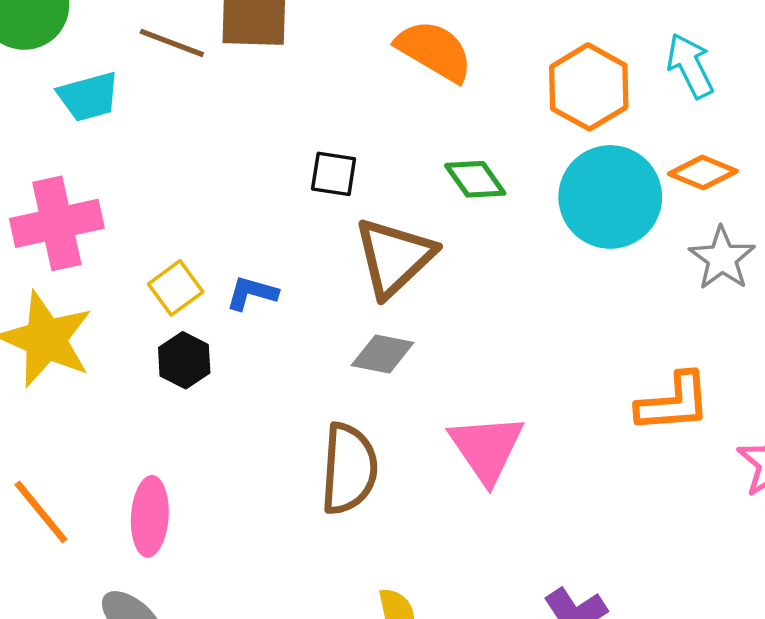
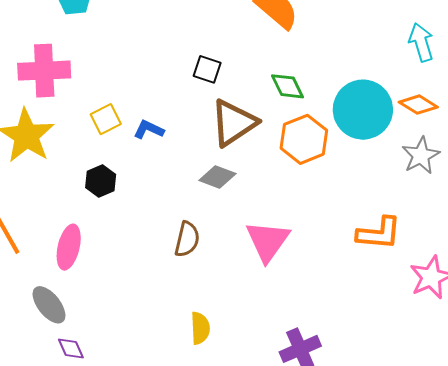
orange hexagon: (589, 87) -> (304, 139), moved
black hexagon: (184, 360) -> (101, 181), moved
brown semicircle: (349, 469) -> (187, 239), size x0.7

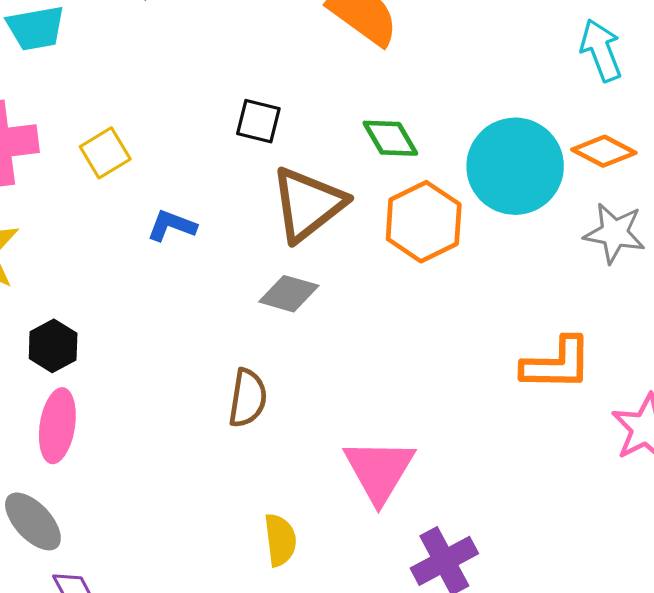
yellow square: (106, 119) -> (105, 153), moved
gray star: (421, 156) -> (614, 233), turned -30
black hexagon: (101, 181) -> (53, 346), moved
pink triangle: (268, 241) -> (379, 470), moved

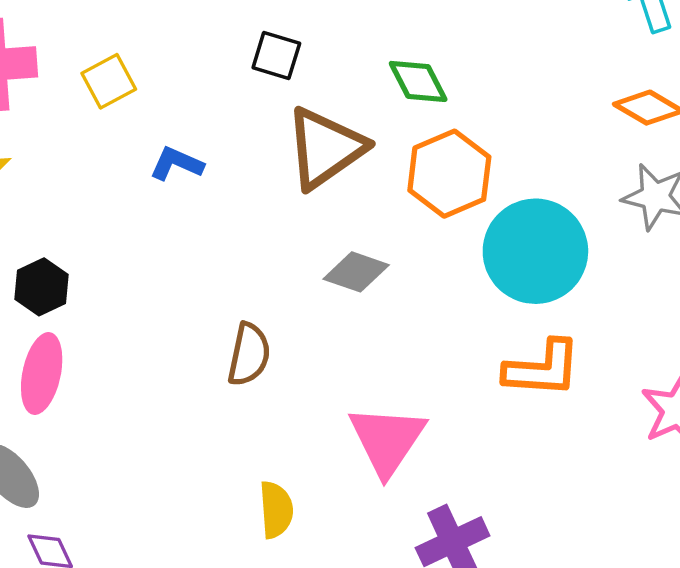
cyan circle: (515, 166) -> (535, 251), moved
gray diamond: (289, 294) -> (356, 272), moved
orange L-shape: (557, 364) -> (542, 369), moved

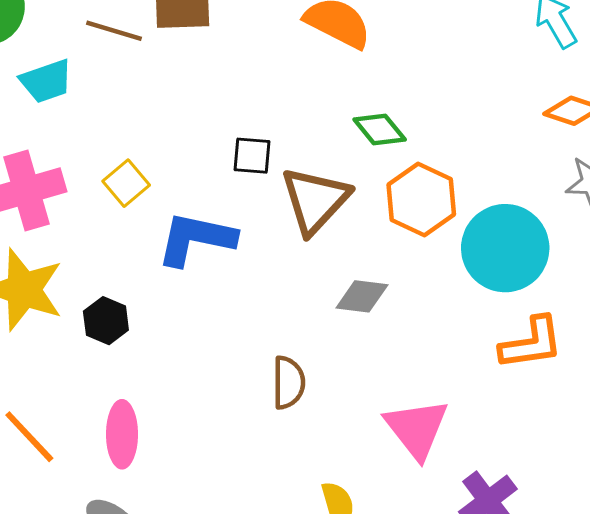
black square: (276, 55) -> (252, 156), moved
blue L-shape: (177, 164) -> (196, 239), size x1.8
black hexagon: (41, 287) -> (106, 321), moved

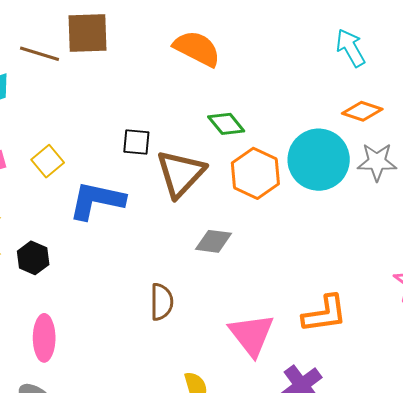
cyan circle: (505, 248) -> (319, 160), moved
orange L-shape: (531, 343) -> (325, 314), moved

